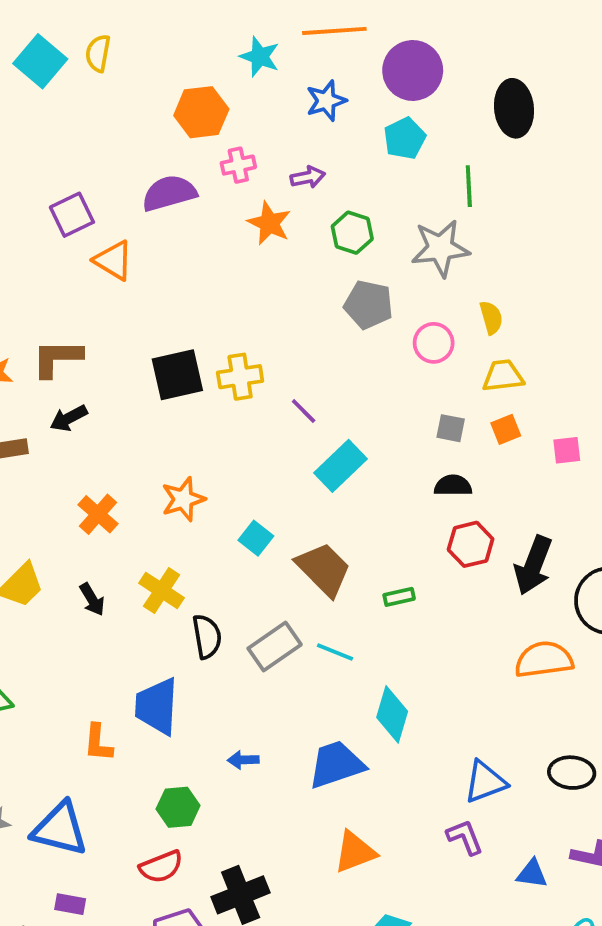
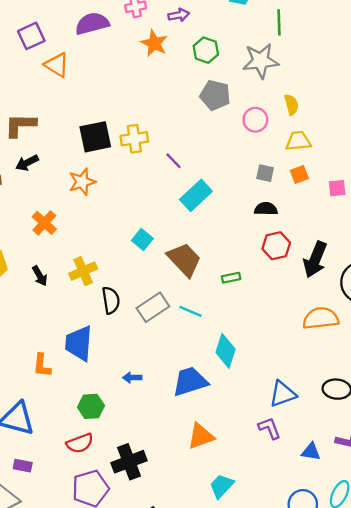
orange star: (183, 499) -> (82, 182), moved
yellow cross: (162, 591) -> (83, 271), turned 32

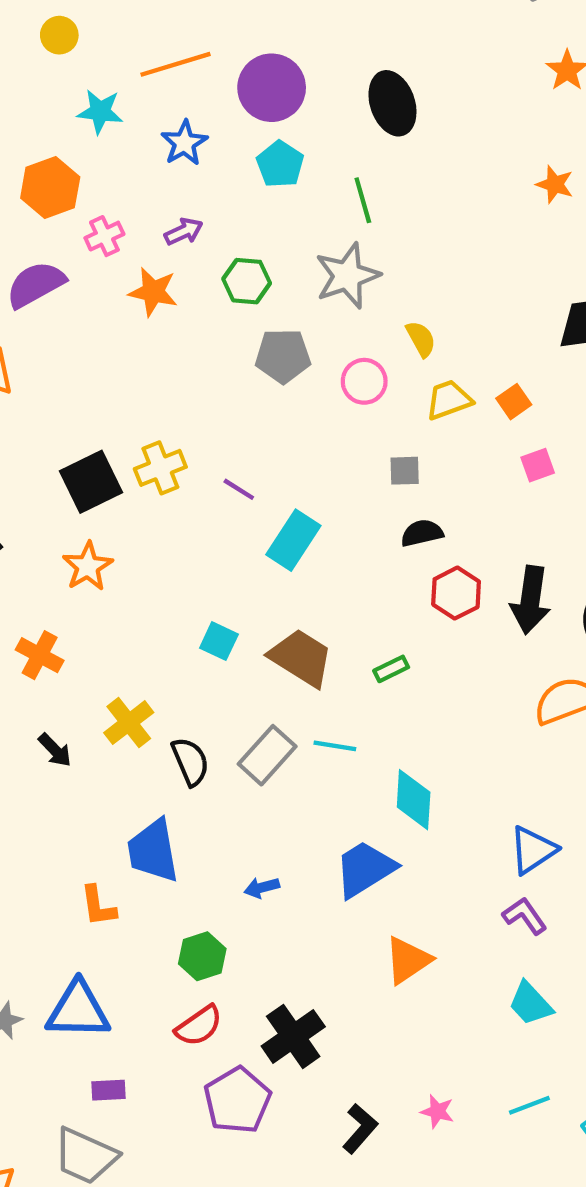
orange square: (299, 174) -> (514, 402), moved
cyan trapezoid: (222, 486) -> (530, 1004), moved, turned -72

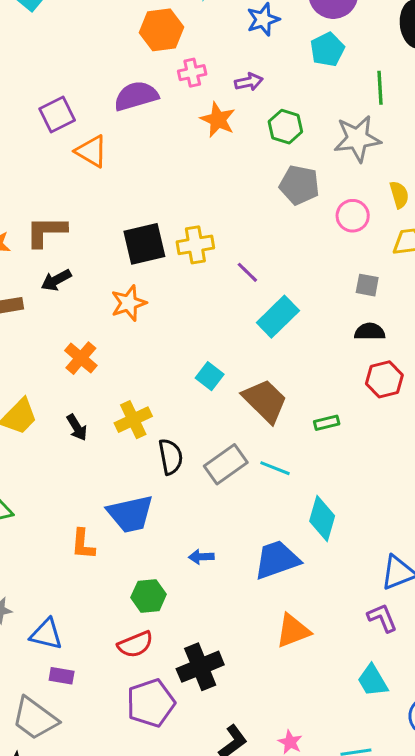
blue trapezoid: (153, 851) -> (130, 514), turned -105
blue triangle: (78, 1010) -> (46, 634), moved, size x0.7

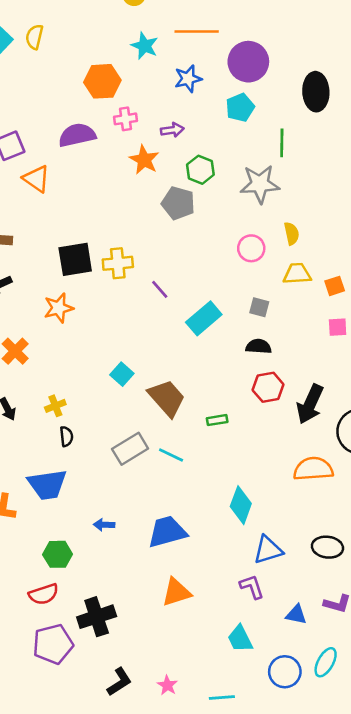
gray pentagon: (299, 185) -> (178, 203), moved
cyan rectangle: (278, 317) -> (204, 318), moved
yellow cross: (133, 420) -> (55, 406), size x0.7
black semicircle: (171, 457) -> (66, 436), moved, size x0.7
cyan diamond: (322, 518) -> (241, 505), moved

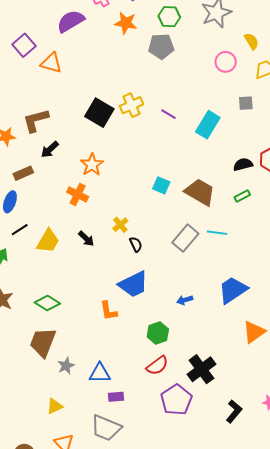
black square: (75, 259) -> (99, 113), turned -32
orange star: (59, 308) -> (92, 165), moved
black semicircle: (259, 346) -> (243, 164), moved

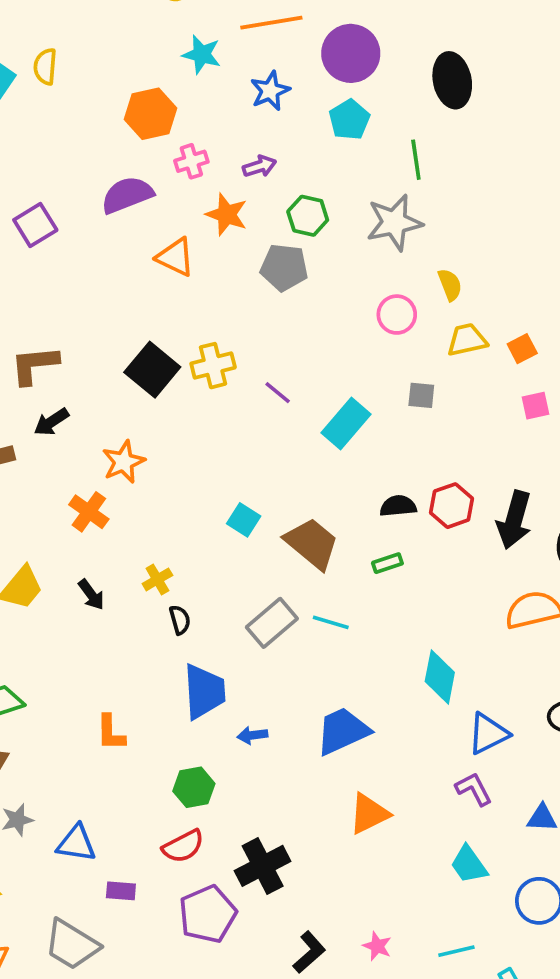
orange triangle: (51, 63) -> (175, 257), moved
blue trapezoid: (133, 284) -> (204, 691), moved, turned -76
purple rectangle: (116, 397) -> (121, 891), moved

